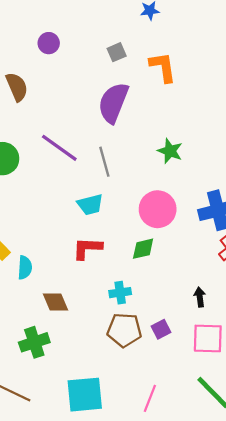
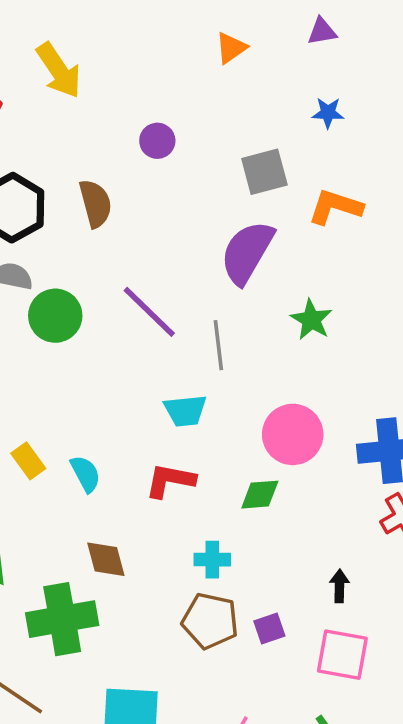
gray square: (117, 52) -> (264, 172), size x1.5
orange L-shape: (163, 67) -> (335, 207), turned -72
green star: (170, 151) -> (311, 320), moved
cyan semicircle: (25, 268) -> (86, 474), moved, turned -40
green cross: (34, 342) -> (62, 619), size x1.4

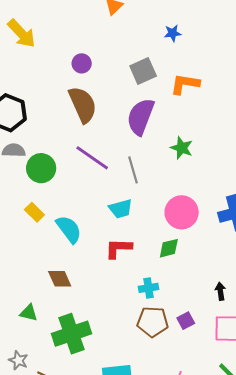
brown semicircle: (95, 203) -> (83, 105), moved, size x1.4
yellow rectangle: (28, 461) -> (34, 212), moved
cyan semicircle: (86, 474) -> (69, 229), moved, size x1.4
brown diamond: (106, 559) -> (60, 279), moved

